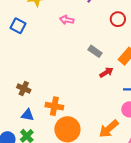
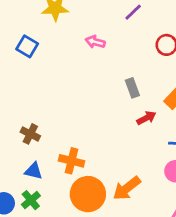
gray rectangle: (95, 51) -> (132, 88), turned 32
orange arrow: (109, 129) -> (127, 188), moved

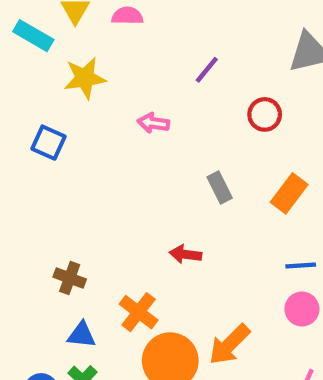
red arrow: (146, 118) -> (186, 254), moved, turned -138
orange cross: (71, 161) -> (139, 312), turned 30

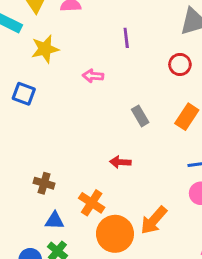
purple line: (207, 70) -> (126, 38), turned -42
red circle: (265, 114) -> (180, 64), moved

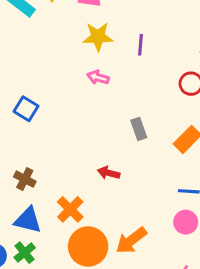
yellow star: (45, 49) -> (98, 37), moved
blue square: (24, 94) -> (26, 109), moved
blue triangle: (55, 221) -> (28, 220), size x1.4

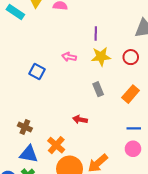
yellow star: (98, 37) -> (101, 57), moved
blue square: (26, 109) -> (37, 72), moved

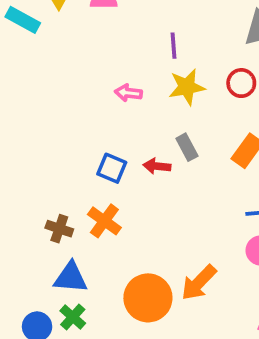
blue square: (37, 72) -> (112, 168), moved
red arrow: (80, 119) -> (157, 166), moved
orange cross: (56, 145) -> (104, 221), moved

